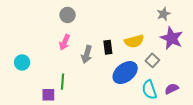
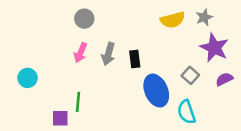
yellow semicircle: (134, 41) -> (173, 20), moved
gray arrow: (87, 54) -> (108, 54), moved
blue ellipse: (125, 73) -> (156, 91), turned -75
purple semicircle: (172, 89) -> (224, 79), moved

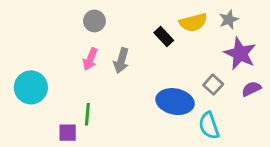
black rectangle: (135, 59) -> (164, 37), moved, turned -36
cyan circle: (28, 78) -> (31, 87), size x1.5
blue ellipse: (156, 91) -> (175, 102), turned -56

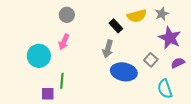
gray arrow: (121, 61) -> (108, 49), moved
cyan circle: (31, 87) -> (39, 56), moved
cyan semicircle: (209, 126) -> (165, 89), moved

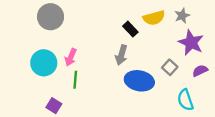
gray circle: (67, 15) -> (51, 17), moved, size x1.5
pink arrow: (64, 42) -> (71, 57), moved
green line: (62, 81) -> (75, 80), moved
purple square: (48, 94) -> (54, 106), turned 32

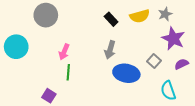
black rectangle: (130, 29) -> (111, 19), moved
cyan circle: (44, 63) -> (16, 47), moved

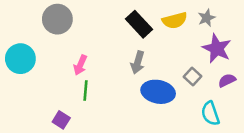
black rectangle: (111, 19) -> (139, 24), size x1.5

